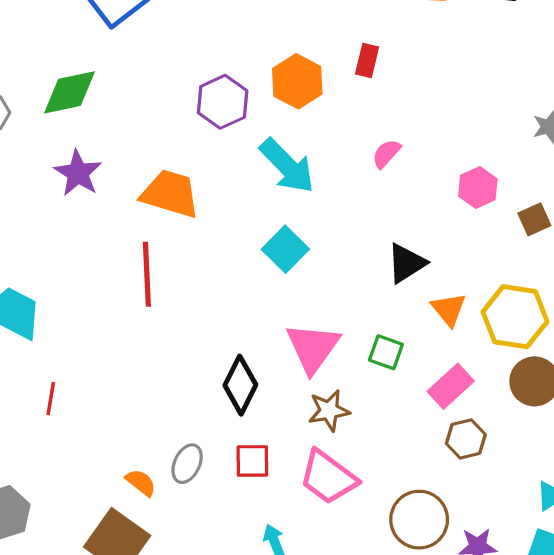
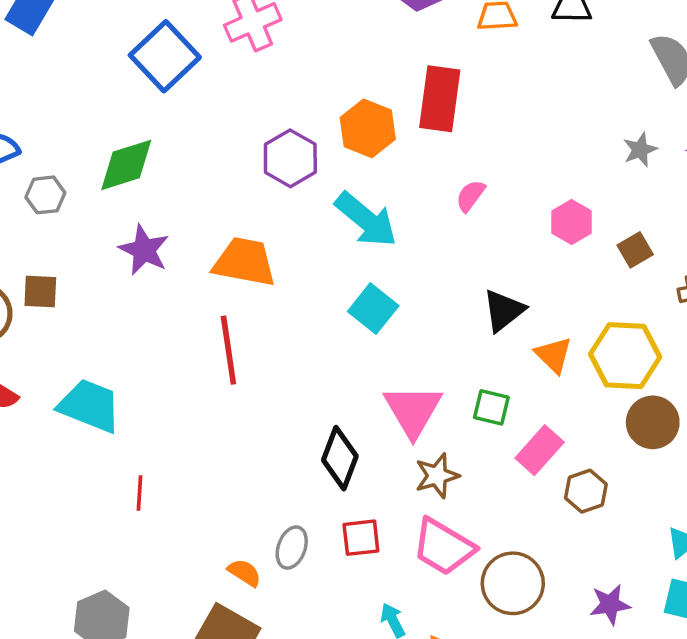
red rectangle: (367, 61) -> (440, 99), size x1.8
pink rectangle: (451, 386) -> (540, 450), moved
brown circle: (419, 520) -> (513, 583), moved

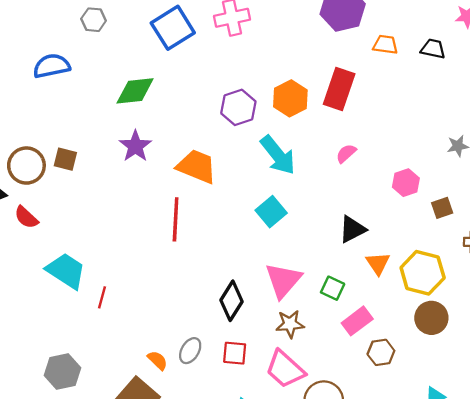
gray hexagon: (45, 195) -> (94, 20), moved
cyan trapezoid: (90, 406) -> (66, 271), moved

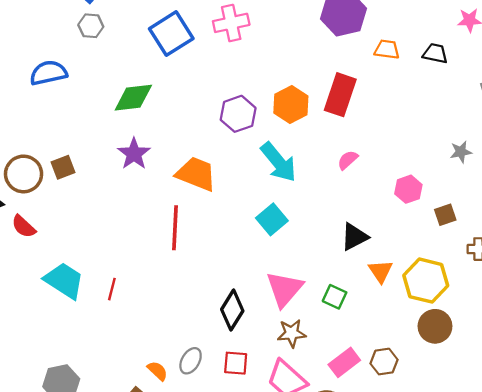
brown square: (65, 159) -> (63, 167), turned -35
red line: (102, 297) -> (112, 289), moved
pink rectangle: (357, 321) -> (344, 362), moved

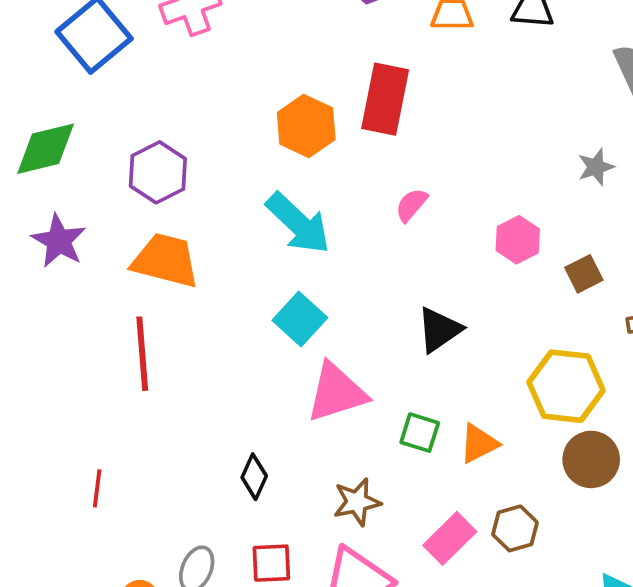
purple hexagon: (238, 114) -> (158, 172), moved
orange triangle: (381, 271) -> (479, 444), moved, turned 45
red line: (112, 289) -> (97, 488), moved
pink triangle: (284, 289) -> (336, 392), moved, turned 39
black diamond: (232, 310) -> (254, 477), size x0.7

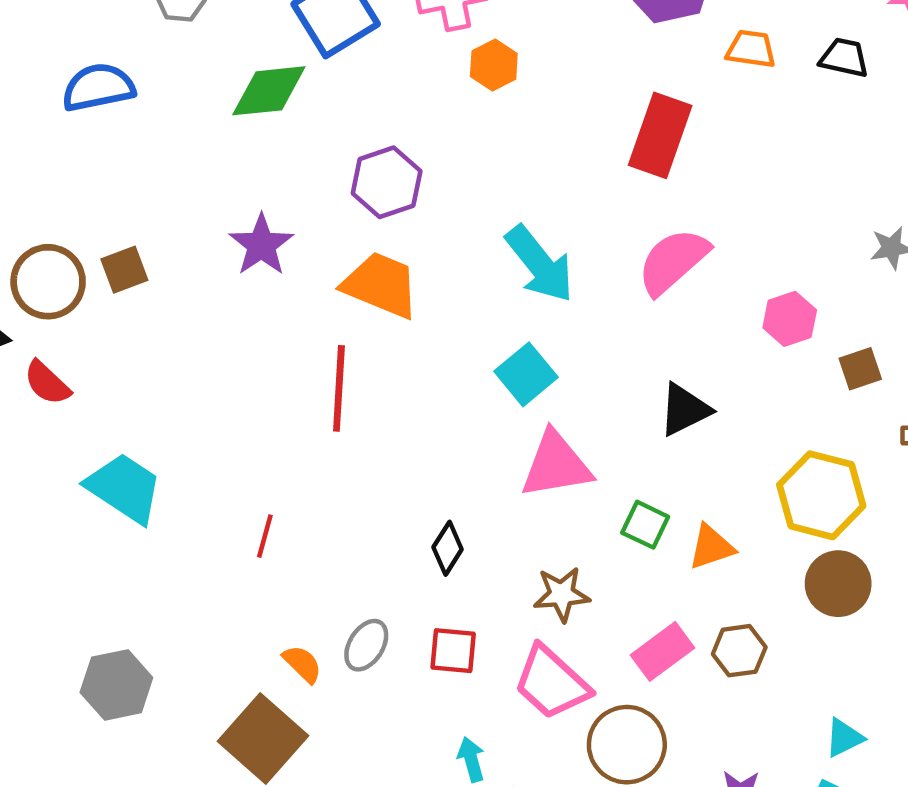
orange hexagon: (306, 126) -> (494, 65), moved, size x0.7
green diamond: (46, 149) -> (269, 91), moved
pink semicircle: (411, 205) -> (673, 261), size x1.8

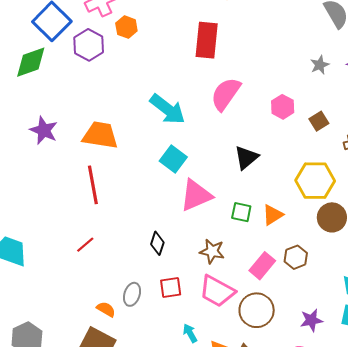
purple hexagon: (387, 182) -> (89, 45), moved
red line: (265, 536) -> (85, 245), moved, turned 48
brown star: (562, 594) -> (212, 251), turned 30

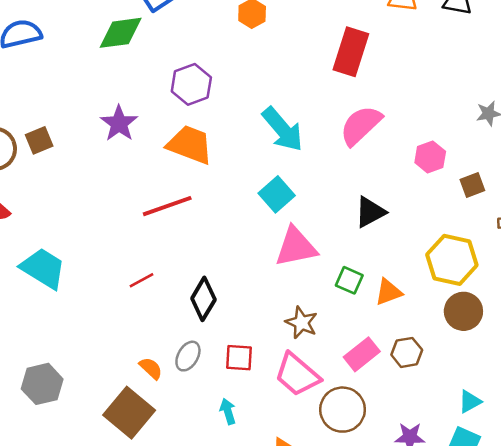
purple hexagon: (89, 45) -> (191, 84), moved
red line: (93, 185) -> (167, 206), turned 69
black diamond: (157, 243) -> (203, 299), moved, size x1.4
cyan arrow: (190, 333) -> (228, 411), moved

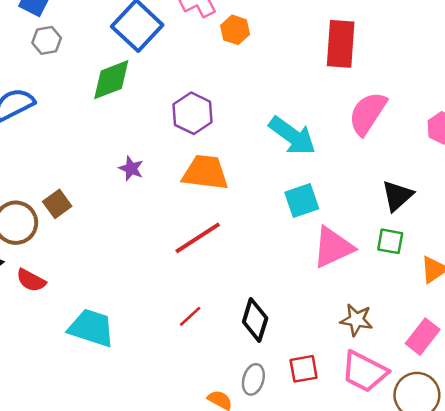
purple star: (119, 123) -> (131, 168), size x0.7
cyan square: (277, 194) -> (302, 201), turned 36
green square: (349, 280) -> (390, 241), moved

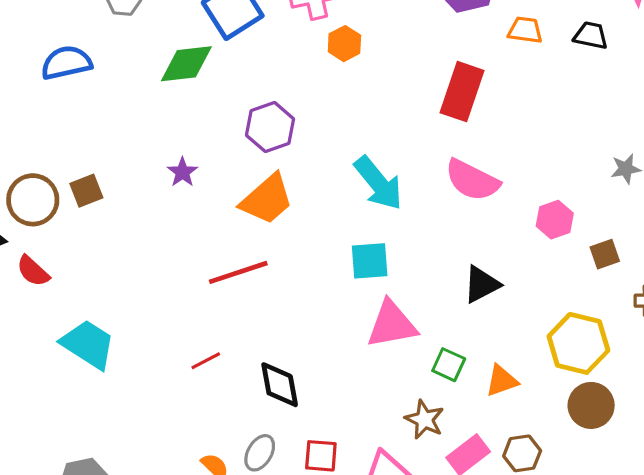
pink semicircle: (368, 113) -> (472, 180), turned -111
orange trapezoid: (205, 173) -> (267, 199), turned 117
green square: (390, 241) -> (449, 365), moved
black diamond: (255, 320) -> (280, 385), turned -42
brown star: (356, 320) -> (424, 419), moved

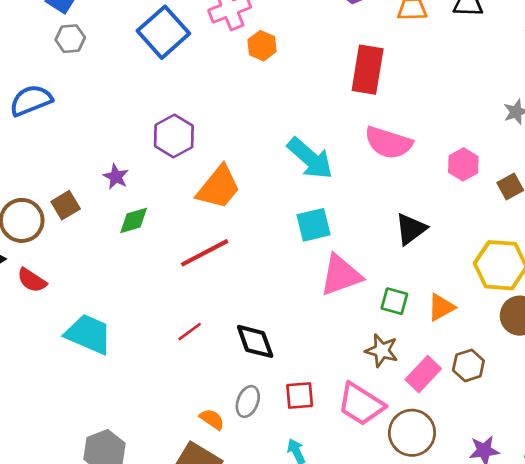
green diamond: (186, 64) -> (134, 220), moved, size x0.7
purple hexagon: (270, 127) -> (174, 136), moved
purple star: (182, 172) -> (116, 177), moved

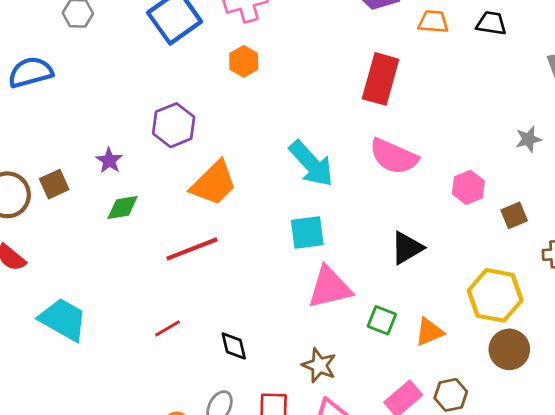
orange hexagon: (262, 46) -> (244, 61), moved
black diamond: (255, 341) -> (234, 346), size x0.7
brown star: (382, 351) -> (319, 365), moved

